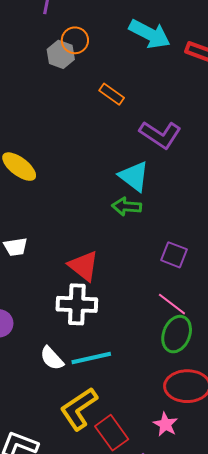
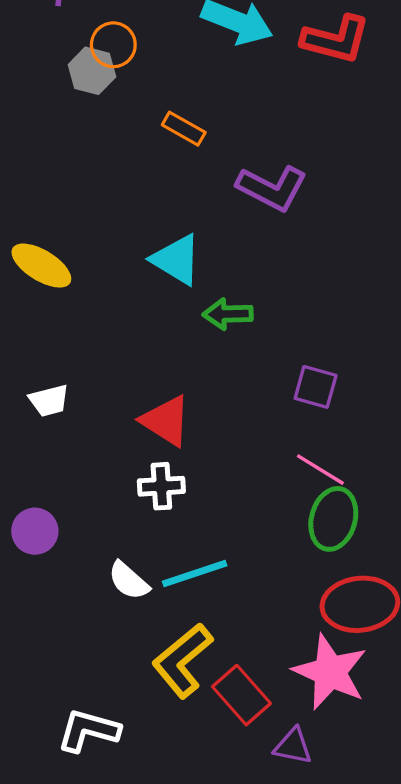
cyan triangle: (134, 176) -> (176, 260), moved
white cross: (77, 304) -> (161, 486), size x0.7
pink star: (165, 424) -> (330, 672), size x1.8

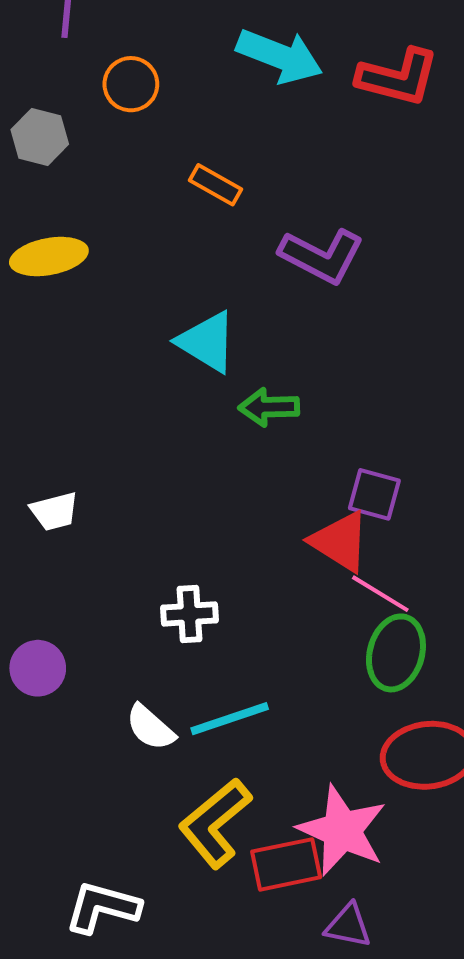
gray hexagon: (92, 71) -> (40, 137), moved
yellow ellipse: (41, 266) -> (49, 257), moved, turned -42
red triangle: (166, 421) -> (340, 541), moved
pink star: (330, 672) -> (342, 830), moved
red rectangle: (241, 695) -> (286, 864), turned -60

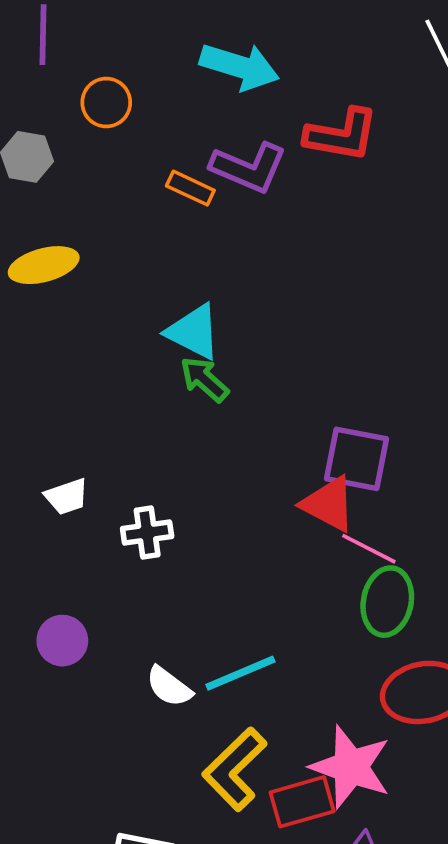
red L-shape: (398, 77) -> (342, 135), moved
purple L-shape: (322, 256) -> (249, 168), moved
green arrow: (269, 407) -> (204, 379), moved, turned 48
purple square: (374, 494) -> (357, 459), size x1.4
white cross: (190, 614) -> (147, 533), moved

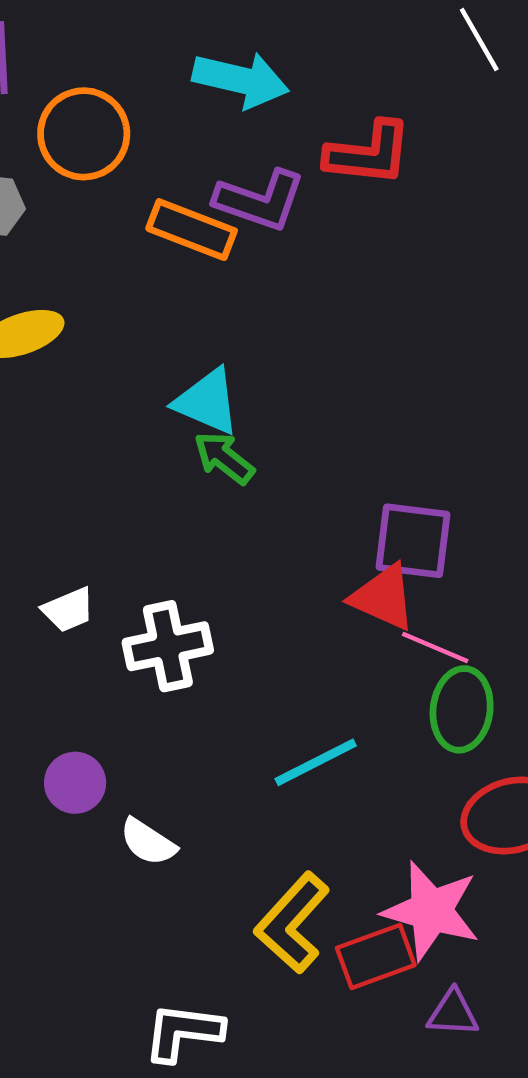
orange circle: (106, 103) -> (84, 134), size x1.5
orange rectangle: (190, 188) -> (192, 230), size x1.5
white cross: (147, 533) -> (168, 646), size x1.4
cyan line: (240, 673) -> (316, 762), moved
white semicircle: (169, 687) -> (148, 842), moved

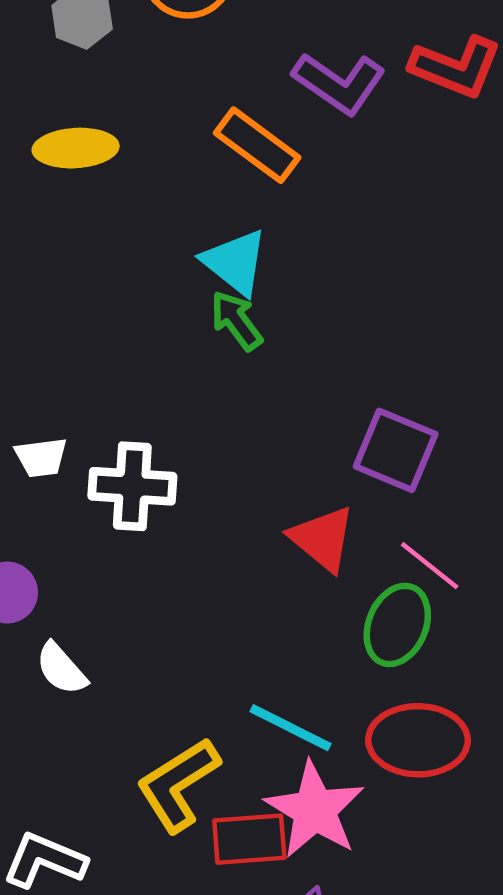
orange rectangle: (192, 230) -> (257, 145), moved
red triangle: (383, 597) -> (322, 539), moved
white trapezoid: (68, 610) -> (41, 457), moved
pink line: (435, 648) -> (430, 566), moved
cyan line: (316, 762) -> (291, 728), moved, turned 38

